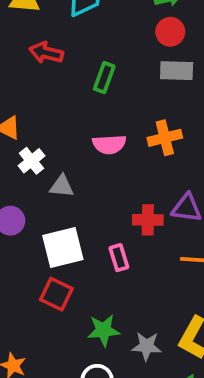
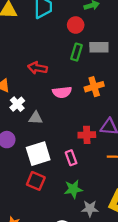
red circle: (170, 32) -> (76, 25), moved
red arrow: (46, 53) -> (37, 68), moved
green rectangle: (104, 78) -> (76, 52), moved
green star: (104, 330) -> (73, 189), moved

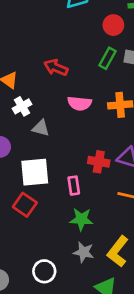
green star: (73, 189) -> (81, 219), moved

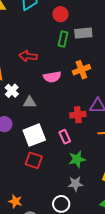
gray star: (84, 252) -> (75, 184), moved

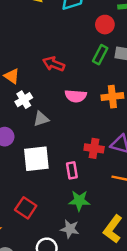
gray triangle: (30, 102) -> (41, 119), turned -32
red square: (34, 160) -> (26, 208), moved

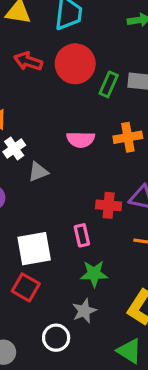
red circle: (105, 25) -> (75, 64), moved, size x1.6
red arrow: (54, 64) -> (28, 61), moved
white square: (36, 159) -> (34, 249), moved
gray star: (70, 229) -> (84, 311), turned -30

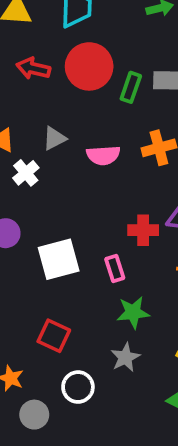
gray triangle: (38, 172) -> (54, 138), moved
white square: (34, 249) -> (59, 259), moved
white circle: (56, 338) -> (78, 387), moved

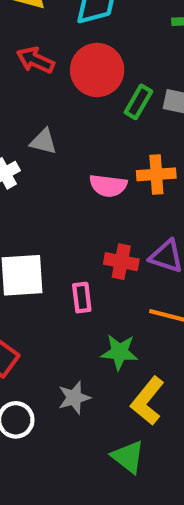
gray triangle: (54, 138) -> (43, 142), turned 30
pink semicircle: (103, 155) -> (108, 186), moved
green star: (133, 312) -> (119, 352), moved

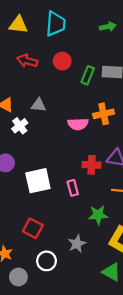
red circle: (97, 70) -> (62, 61), size x0.6

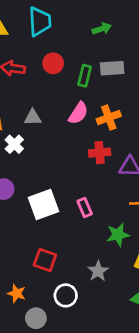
green arrow: (108, 27) -> (102, 29), moved
pink semicircle: (78, 124) -> (78, 113), moved, turned -48
red cross: (92, 165) -> (100, 153), moved

